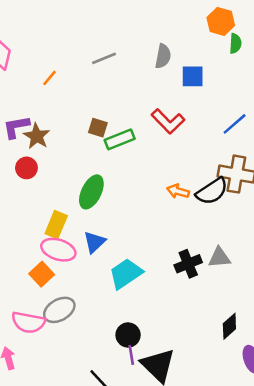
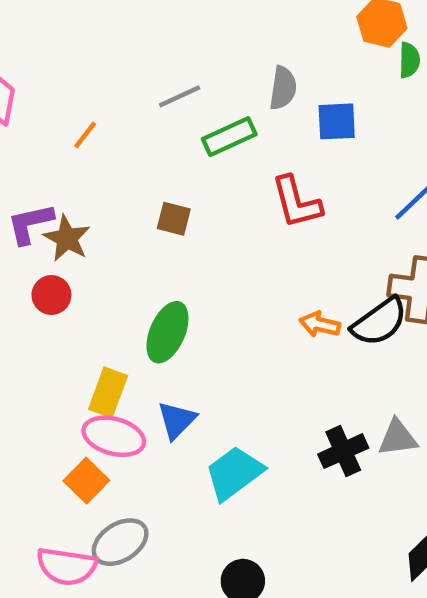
red L-shape: (168, 121) -> (297, 202), turned 32
green rectangle: (120, 139) -> (229, 137), moved

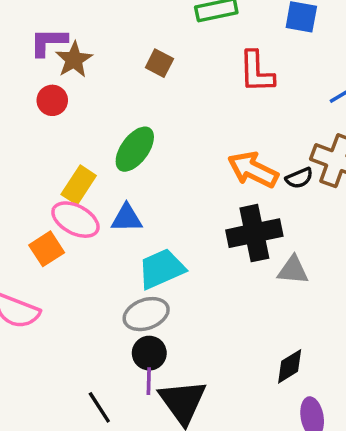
black semicircle: (379, 322) -> (299, 178), size x0.6
orange arrow: (320, 324) -> (253, 170), size x1.6
blue triangle: (177, 420) -> (127, 218), turned 32
black cross: (343, 451) -> (254, 233), moved, size x1.4
gray ellipse: (120, 542) -> (146, 314), moved

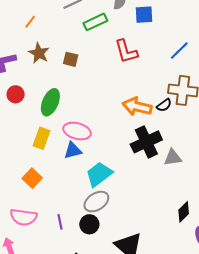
brown star: (74, 60) -> (39, 53), moved
green ellipse: (135, 149) -> (50, 102), moved
pink ellipse: (75, 220) -> (77, 131), moved
black circle: (149, 353) -> (89, 224), moved
purple line: (149, 381) -> (60, 222), moved

